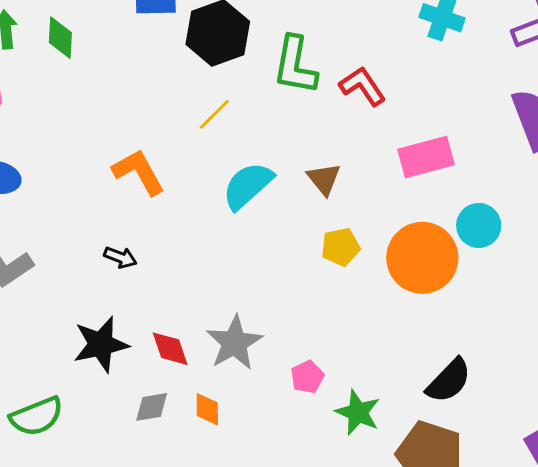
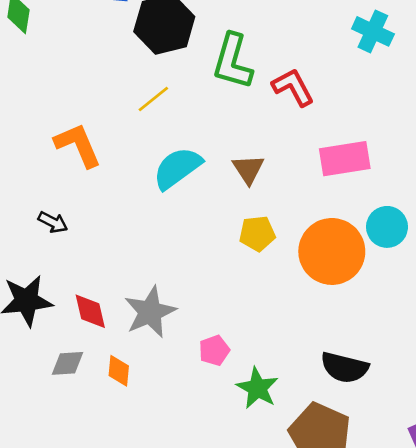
black semicircle: (449, 381) -> (344, 367), turned 54

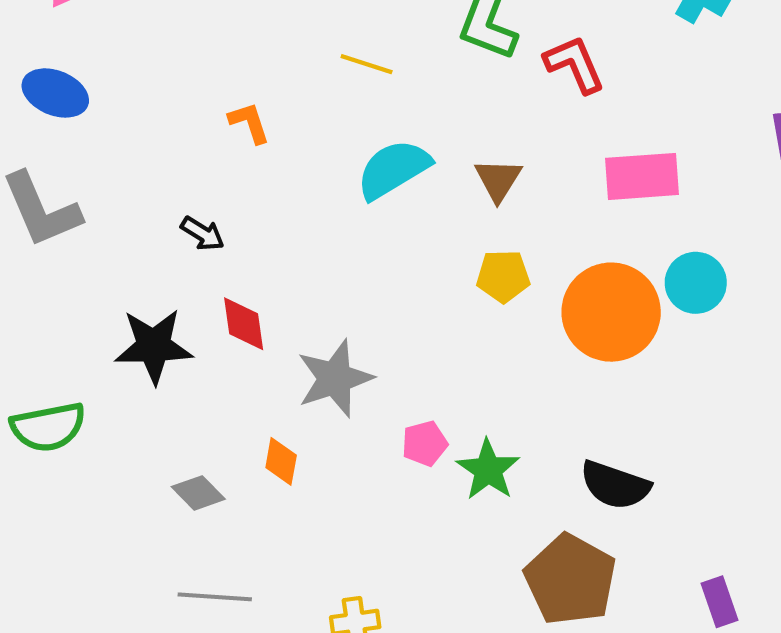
yellow line: (153, 99) -> (367, 64), turned 52
orange L-shape: (78, 145) -> (249, 123), size x0.6
red diamond: (90, 311) -> (244, 324), moved
gray diamond: (67, 363) -> (198, 493), moved, turned 44
green star: (257, 388) -> (488, 470), moved

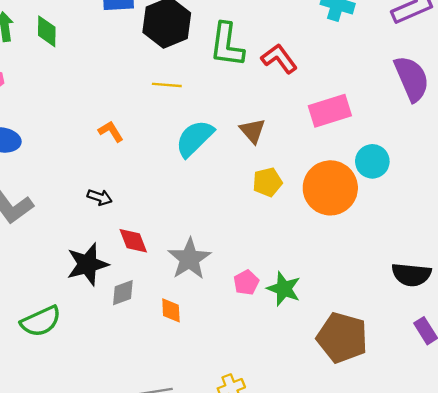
black semicircle: (615, 485) -> (411, 275), moved
gray diamond: (198, 493) -> (123, 293), moved, turned -52

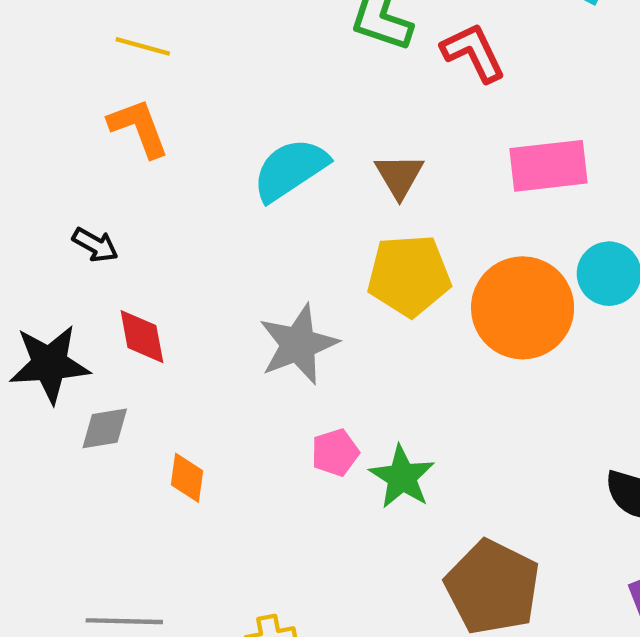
yellow line: (167, 85) -> (143, 46), moved
orange L-shape: (111, 131) -> (139, 128), size x1.4
yellow pentagon: (267, 182) -> (409, 275), size x1.5
gray star: (189, 259) -> (298, 344), moved

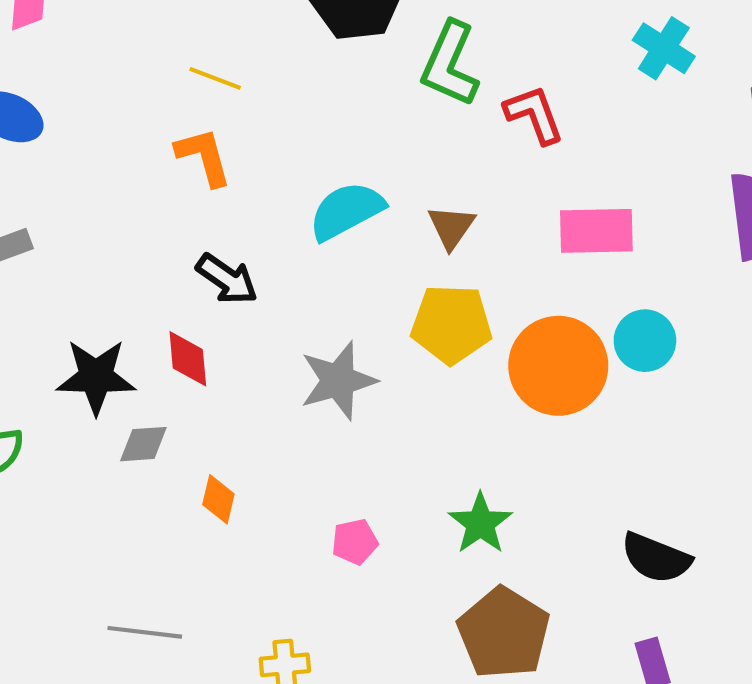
black arrow: (95, 245) -> (227, 279), moved, size x1.4
pink pentagon: (335, 453) -> (355, 542), moved
green star: (402, 477) -> (480, 523), moved

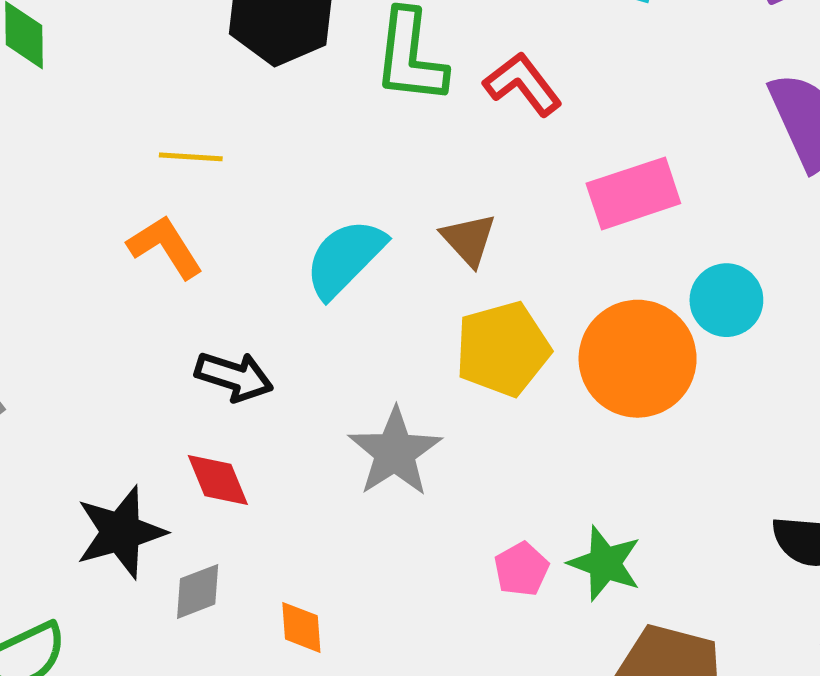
yellow line: (215, 78) -> (191, 157), moved
pink pentagon: (355, 542) -> (521, 569), moved

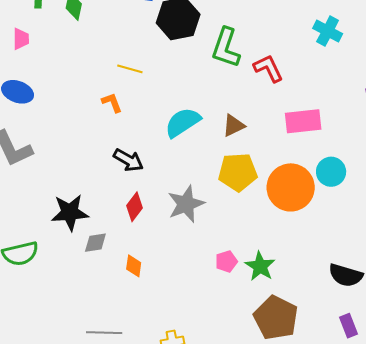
brown triangle: (469, 240) -> (234, 126), turned 35
orange L-shape: (165, 247) -> (112, 103), size x0.7
red diamond: (218, 480) -> (135, 207), moved, turned 48

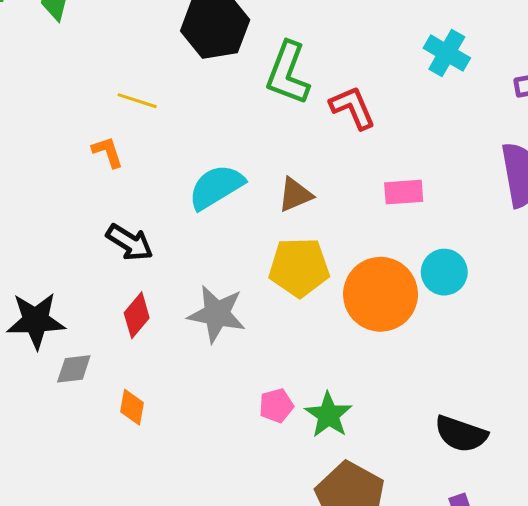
pink rectangle: (303, 121) -> (404, 192), size x0.7
gray star: (186, 204) -> (217, 314), turned 30

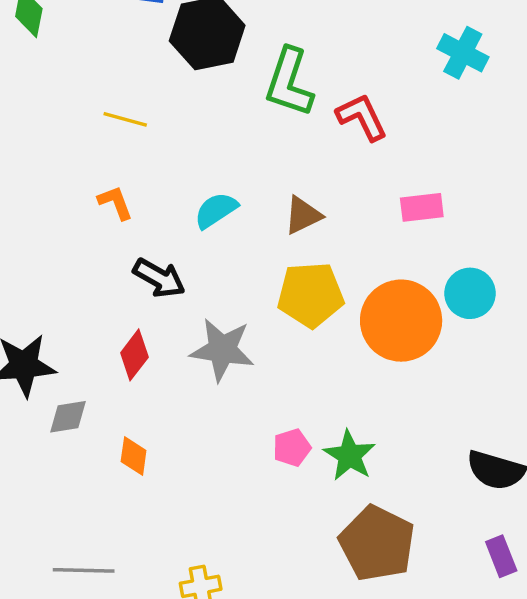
orange L-shape: (108, 152) -> (115, 203), moved
cyan semicircle: (216, 187) -> (216, 210), size x0.7
black arrow: (130, 242) -> (159, 278), moved

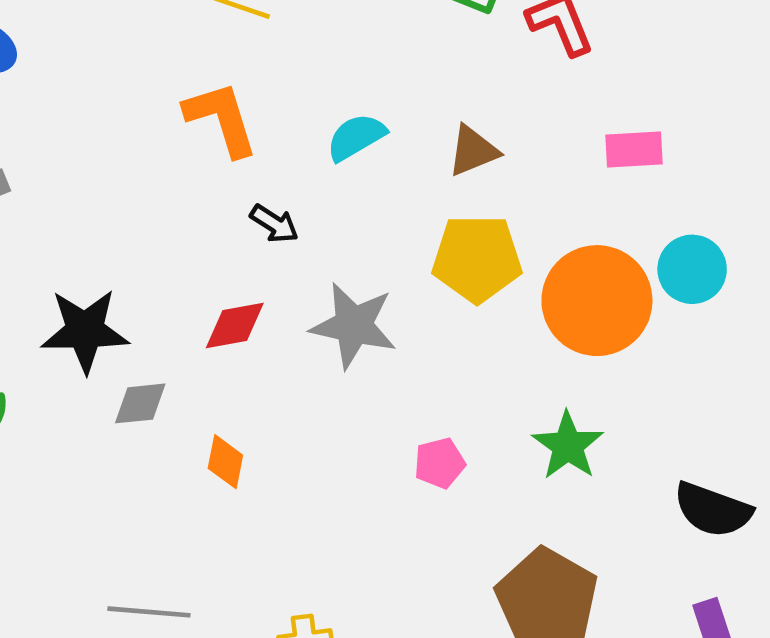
orange L-shape: (115, 203) -> (221, 119), size x1.6
black arrow: (159, 278) -> (274, 224), size x0.7
red diamond: (134, 355) -> (235, 325), turned 39
green star: (350, 455) -> (568, 446), moved

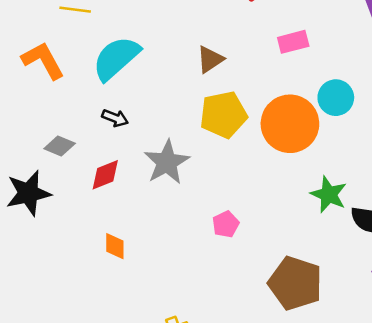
orange L-shape: (221, 119) -> (43, 60), moved
cyan semicircle: (356, 137) -> (116, 58), moved, size x1.6
gray star: (354, 325) -> (167, 162), turned -30
gray diamond: (140, 403) -> (60, 146), moved, turned 40
green star: (568, 446) -> (329, 194), moved

